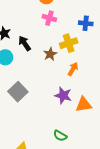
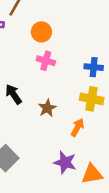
yellow cross: (69, 43) -> (92, 99), moved, turned 30

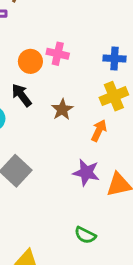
orange circle: (41, 32) -> (30, 61), moved
yellow cross: (92, 99) -> (114, 96), turned -30

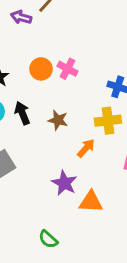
black arrow: (22, 95) -> (22, 113), moved
brown star: (62, 109) -> (58, 120), turned 30

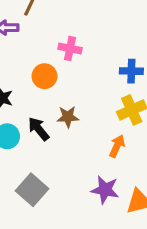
pink cross: (68, 69) -> (70, 48), moved
brown star: (58, 120) -> (68, 117), moved

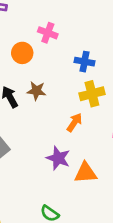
blue cross: (131, 71) -> (84, 62), moved

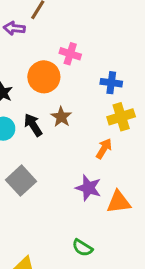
orange circle: (22, 53) -> (44, 77), size x1.4
brown star: (36, 91) -> (61, 117), turned 30

